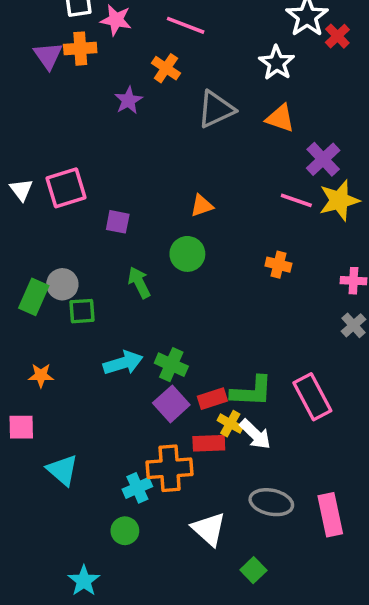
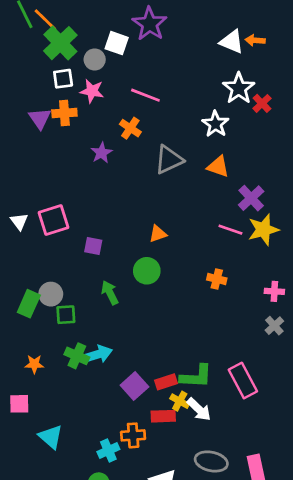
green cross: (171, 365) -> (77, 356), moved
orange cross: (170, 468) -> (133, 435), size x0.7

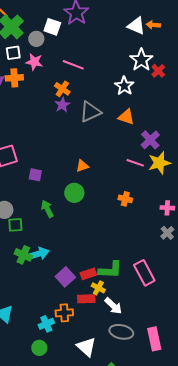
purple star: (102, 153) -> (62, 105), moved
white arrow: (199, 409) -> (113, 306), moved

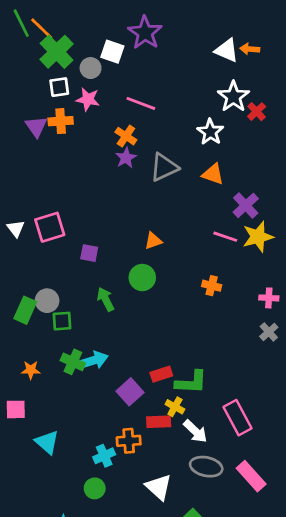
pink rectangle: (144, 273) -> (237, 418), moved
red rectangle: (88, 274) -> (161, 374), moved
pink rectangle: (154, 339) -> (251, 476), turned -30

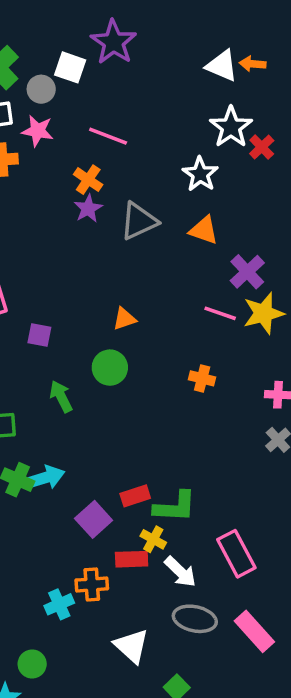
green circle: (95, 488) -> (32, 664), moved

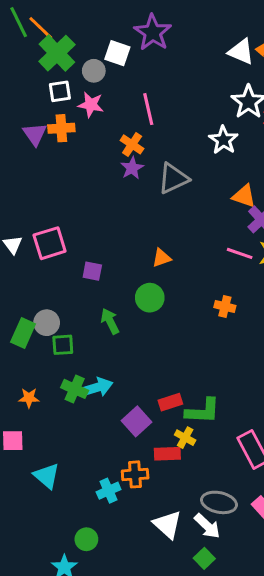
pink line: (108, 136) -> (148, 109), turned 56
orange triangle: (204, 230) -> (244, 196), moved
white arrow: (180, 572) -> (207, 526), moved

